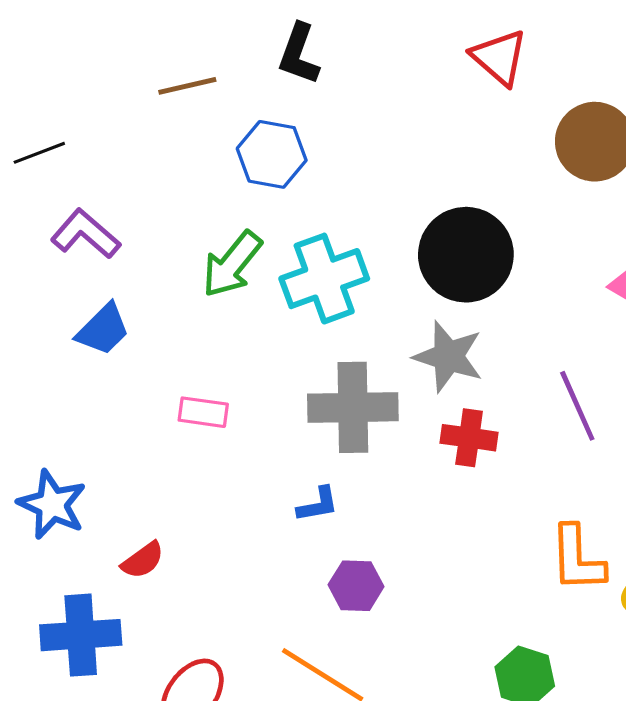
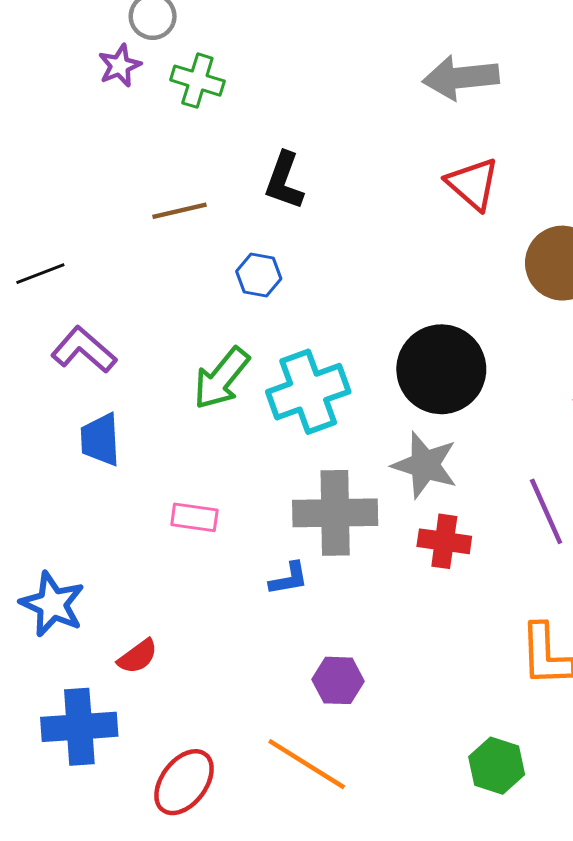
blue hexagon: (272, 154) -> (259, 275), size x0.7
blue trapezoid: (103, 329) -> (100, 440), turned 132
blue L-shape: (318, 505) -> (289, 579), moved

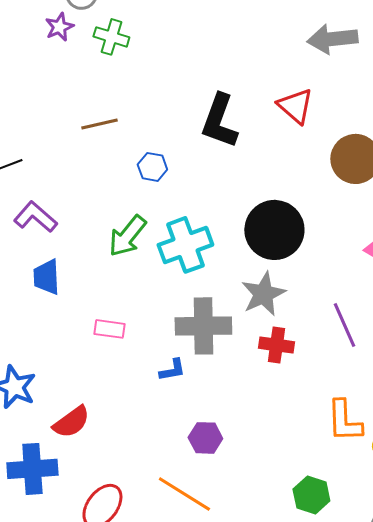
gray arrow: (461, 78) -> (332, 39), moved
black L-shape: (284, 181) -> (219, 121), moved, size x1.4
gray star: (425, 465) -> (263, 294), turned 30
red semicircle: (138, 656) -> (71, 422), size x1.4

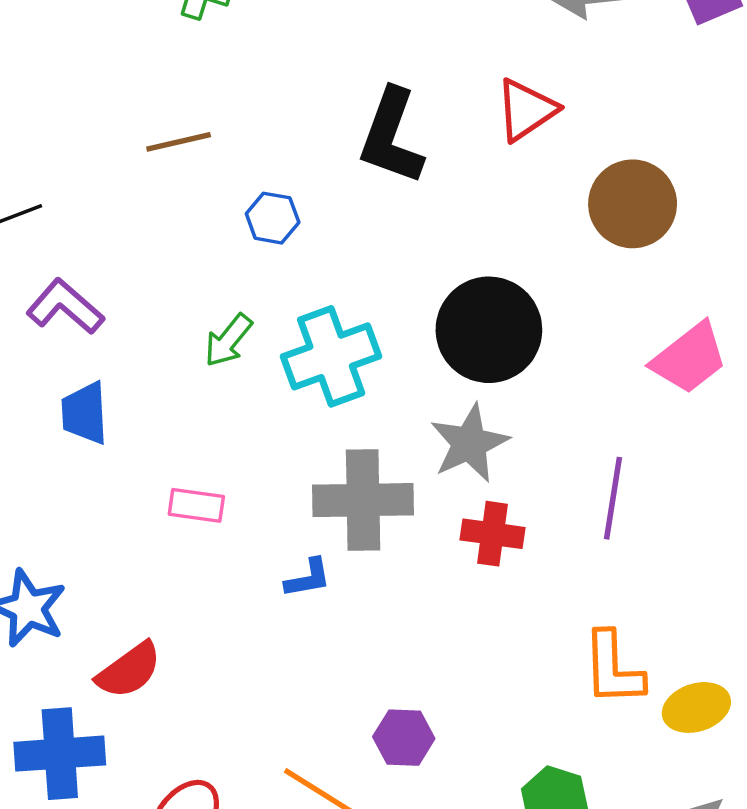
red triangle: (295, 106) -> (526, 110), turned 45
green arrow: (127, 236) -> (228, 340), size x0.7
purple line: (344, 325) -> (613, 498), turned 33
purple hexagon: (205, 438) -> (404, 738), moved

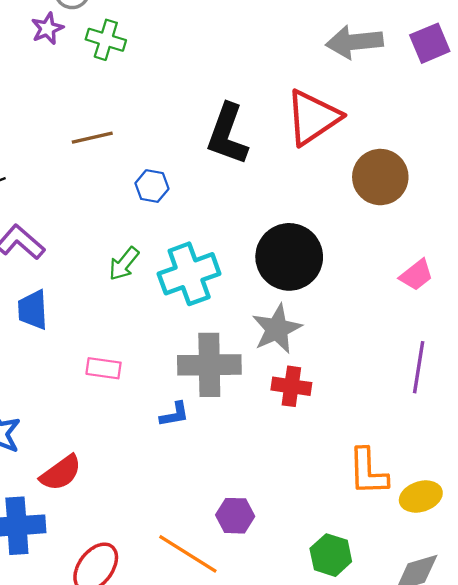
red triangle: (526, 110) -> (313, 117), size x1.4
pink trapezoid: (689, 358) -> (416, 275), size x0.7
purple line: (613, 498) -> (419, 367), moved

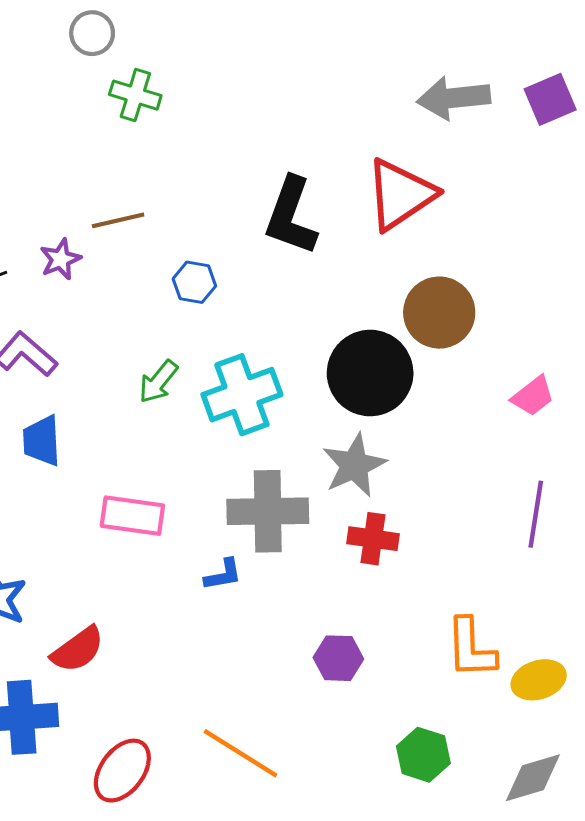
purple star: (47, 29) -> (60, 259), moved
brown circle: (380, 177) -> (439, 313), moved
pink rectangle: (104, 368) -> (132, 516), size x1.4
purple hexagon: (235, 516) -> (338, 658), moved

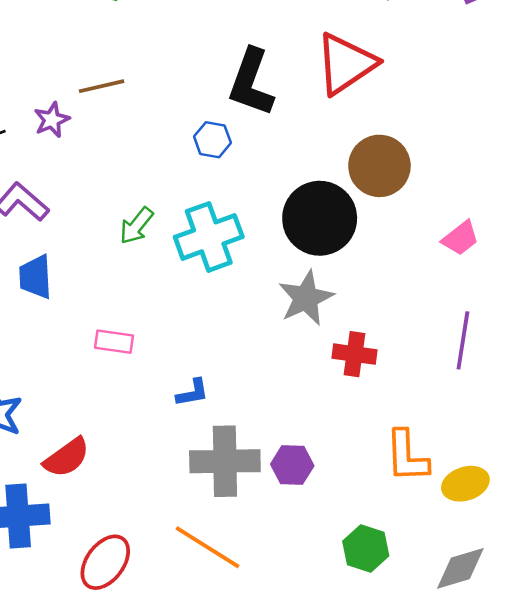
blue hexagon: (194, 282) -> (212, 140), moved
gray cross: (268, 511) -> (225, 461), moved
pink rectangle: (132, 516) -> (114, 342), size x0.7
red cross: (373, 539) -> (355, 354), moved

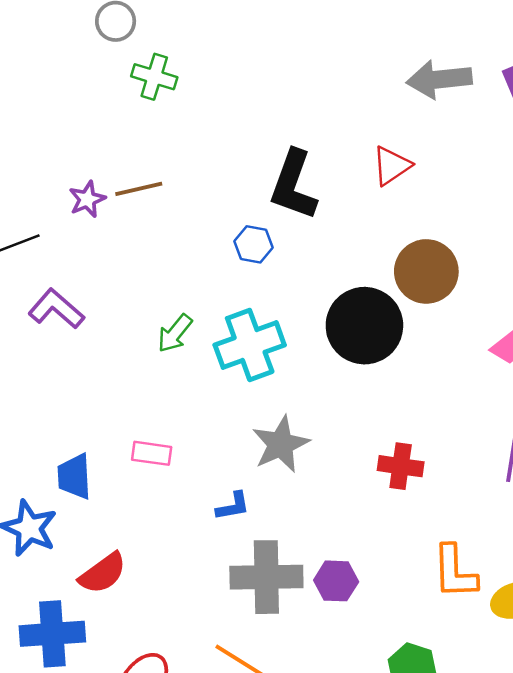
red triangle: (346, 64) -> (392, 166), size x0.6
purple star: (52, 120) -> (87, 199), moved
blue trapezoid: (35, 277) -> (74, 477), moved
gray star: (306, 298) -> (281, 444), moved

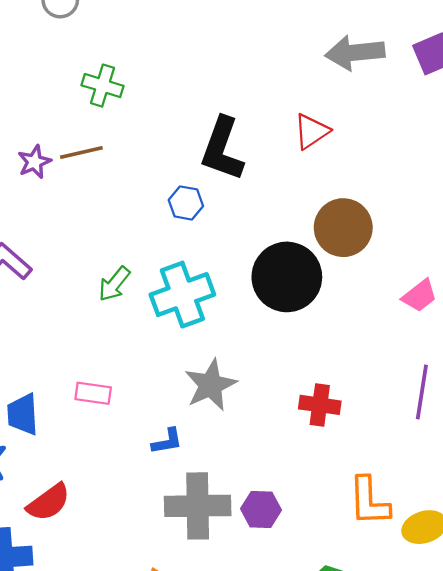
green cross: (154, 77) -> (103, 86), moved

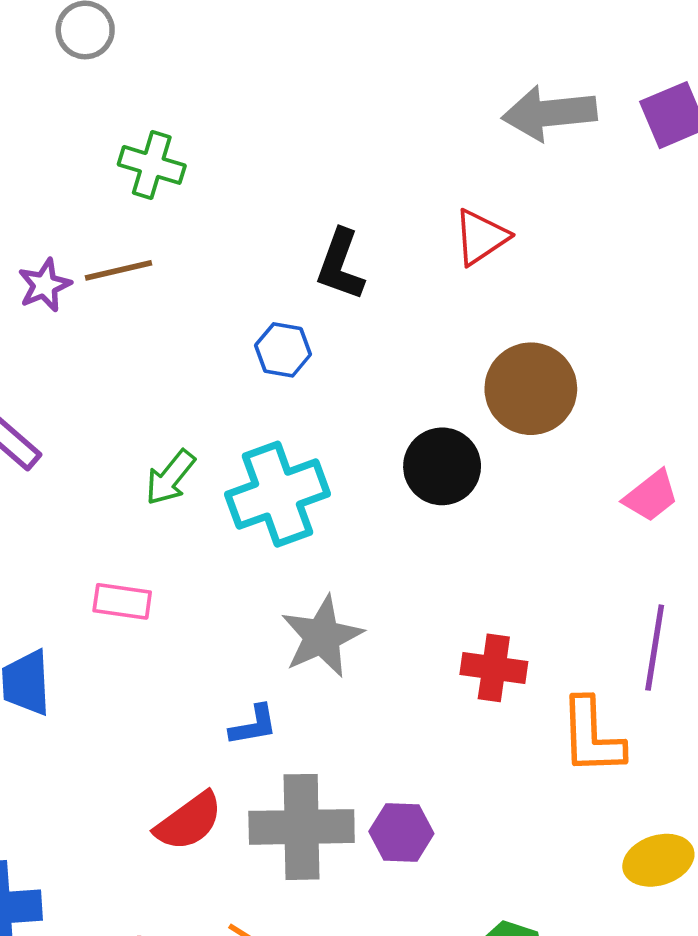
black L-shape: (222, 149) -> (340, 265), size x0.7
black circle: (287, 277) -> (442, 466), size x0.7
pink rectangle: (93, 393) -> (122, 601), moved
orange L-shape: (369, 501) -> (592, 736), moved
red semicircle: (48, 502) -> (189, 821), moved

